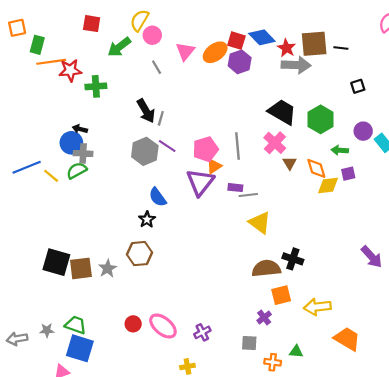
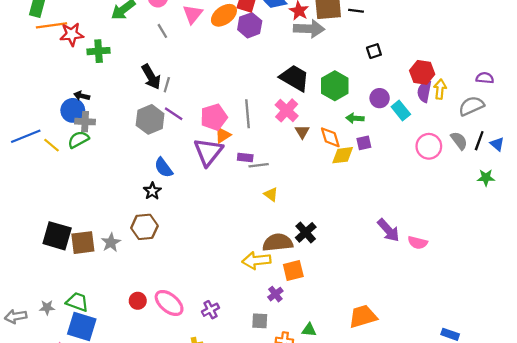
yellow triangle: (260, 223) -> (271, 194), size x0.6
black cross: (293, 259) -> (306, 232), turned 30
yellow arrow: (317, 307) -> (256, 260), moved
orange trapezoid: (347, 339) -> (363, 316), turned -48

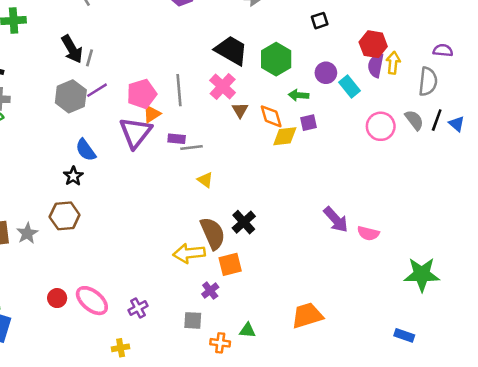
gray semicircle: (471, 106) -> (428, 82), turned 120
purple line: (174, 114) -> (97, 90), turned -66
green star: (486, 178) -> (422, 274), moved, size x1.8
brown semicircle: (278, 243) -> (213, 233), turned 72

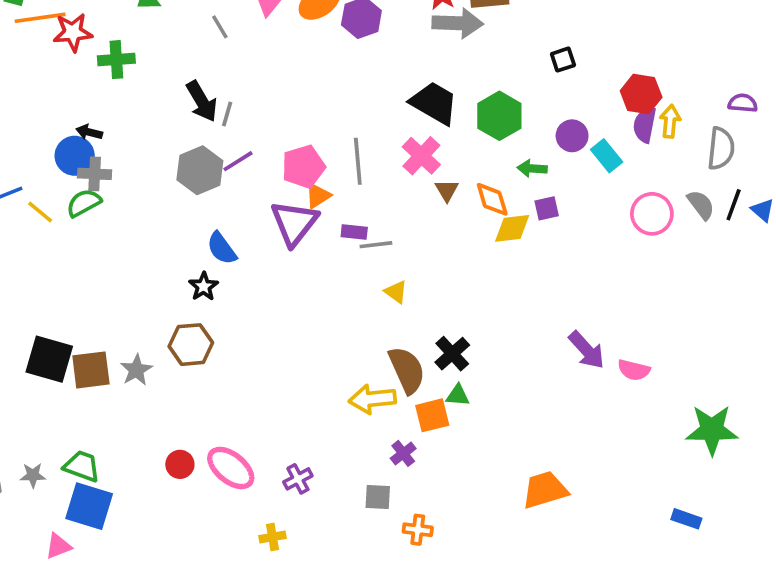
green triangle: (248, 330) -> (458, 395), moved

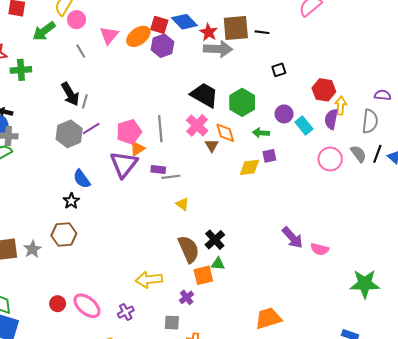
purple semicircle: (645, 125) -> (331, 119), moved
orange diamond: (492, 199) -> (225, 133), moved
yellow arrow: (372, 399) -> (149, 280), moved

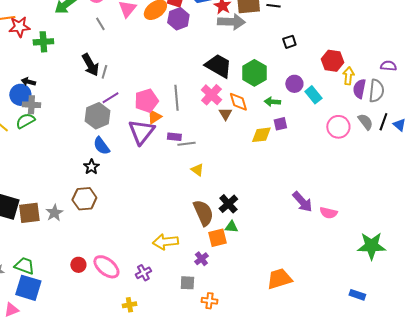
purple semicircle: (331, 119) -> (359, 89), moved
gray hexagon: (69, 134) -> (97, 116), moved

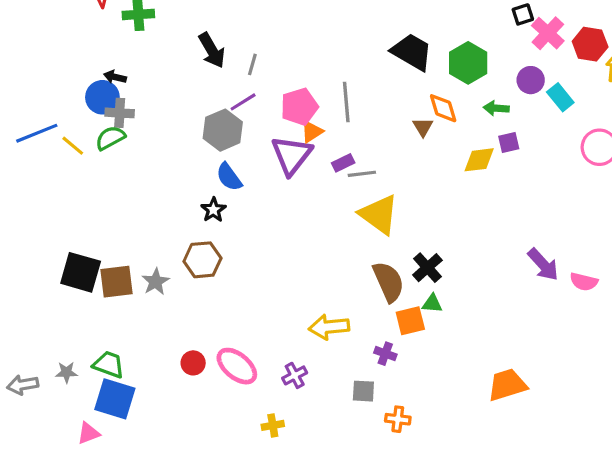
gray line: (104, 72) -> (252, 64), moved
pink cross: (211, 95) -> (548, 33), moved
purple rectangle: (174, 137) -> (343, 163), turned -32
yellow triangle: (197, 170) -> (379, 214), size x2.0
purple cross: (201, 259) -> (385, 354), turned -32

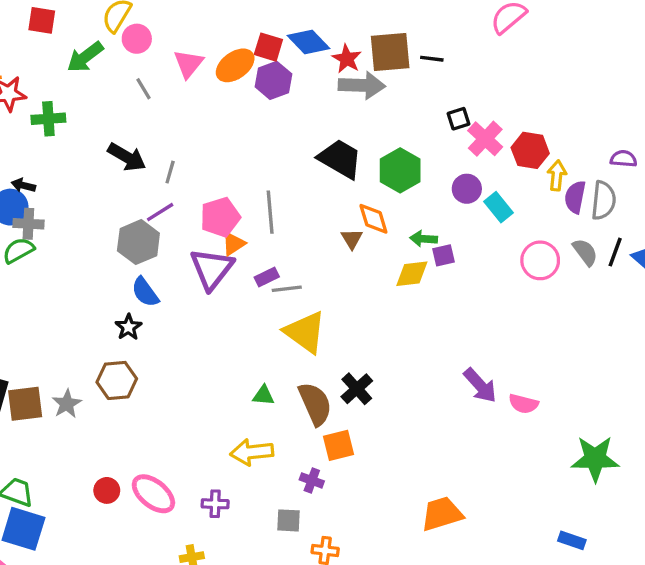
black arrow: (212, 50) -> (127, 157), turned -30
green arrow: (496, 108) -> (423, 239), moved
green triangle: (432, 304) -> (263, 395), moved
purple cross: (295, 375) -> (215, 504), turned 30

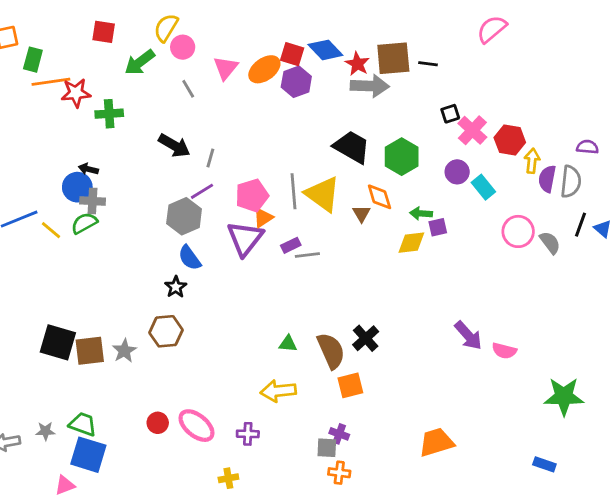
gray semicircle: (585, 252) -> (550, 243), moved
yellow triangle: (305, 332) -> (323, 194), moved
purple cross: (312, 480) -> (339, 434), moved
gray square: (288, 520) -> (327, 448), moved

